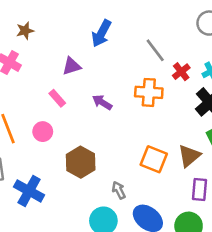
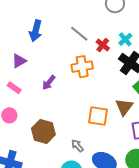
purple arrow: (102, 102) -> (49, 83), turned -70

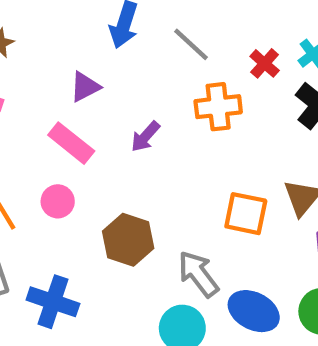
gray line: (79, 34) -> (191, 44), moved
pink rectangle: (14, 88) -> (71, 143), size x1.5
gray arrow: (77, 146) -> (198, 274), size x1.6

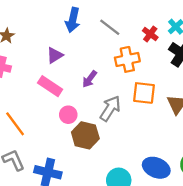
pink circle: (58, 201) -> (68, 115), moved
orange square: (246, 214) -> (144, 93), moved
gray arrow: (198, 274) -> (110, 108), moved, turned 75

